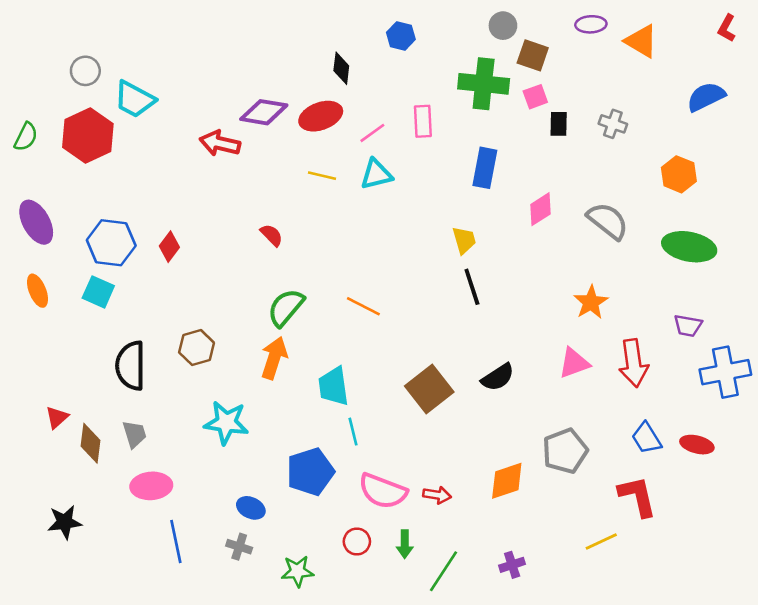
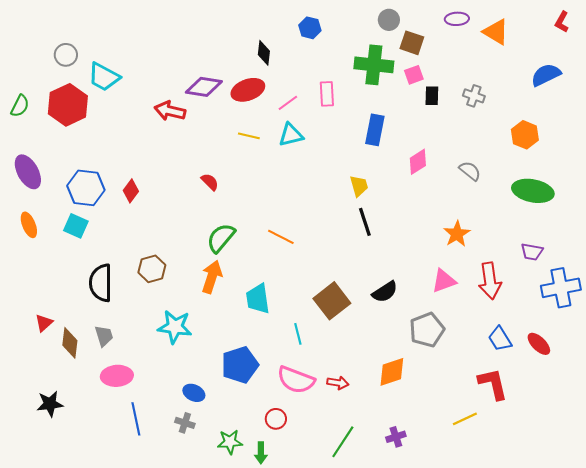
gray semicircle: (608, 221) -> (470, 171), size x0.7
cyan line: (353, 432) -> (298, 334), moved
red ellipse: (697, 445) -> (539, 344), turned 30
gray pentagon: (565, 451) -> (427, 330), moved
green arrow: (405, 544) -> (261, 453), moved

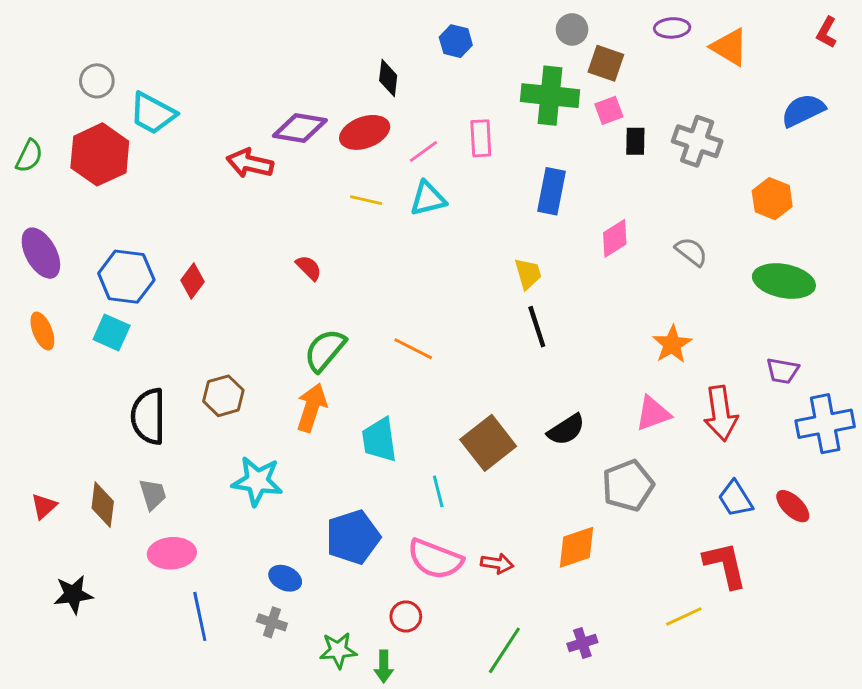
gray cross: (474, 96) -> (697, 141), size x1.5
red triangle: (44, 323) -> (44, 506), moved

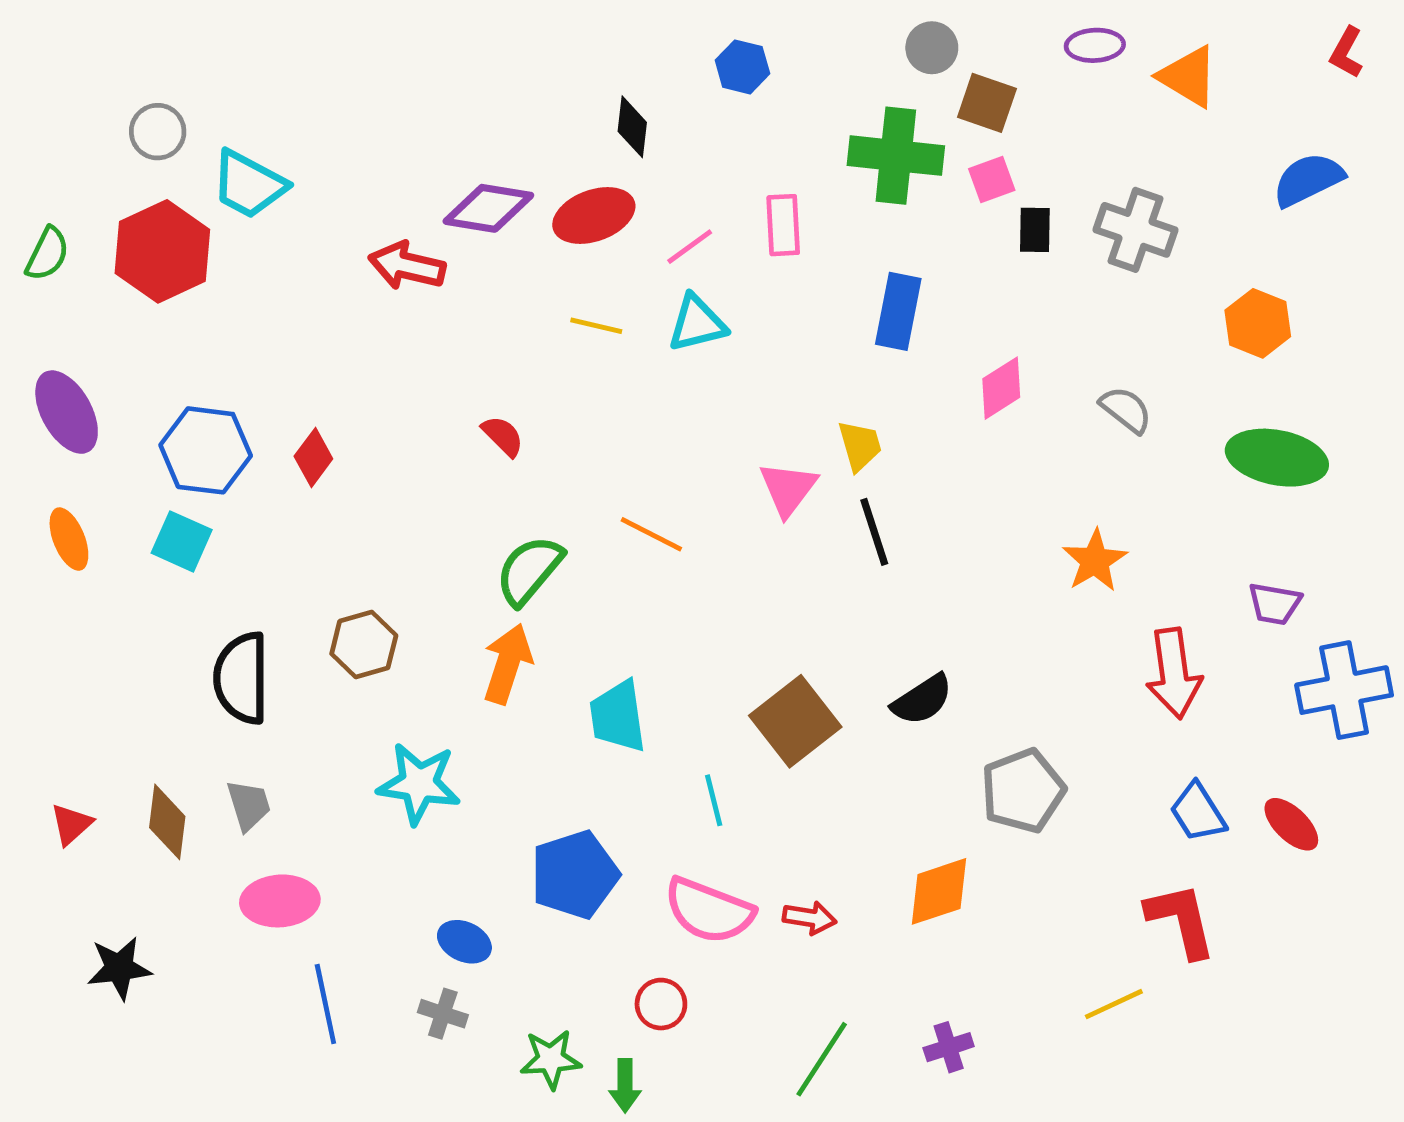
orange line: (413, 349) -> (651, 534), moved
pink triangle: (653, 413) -> (788, 489), moved, turned -33

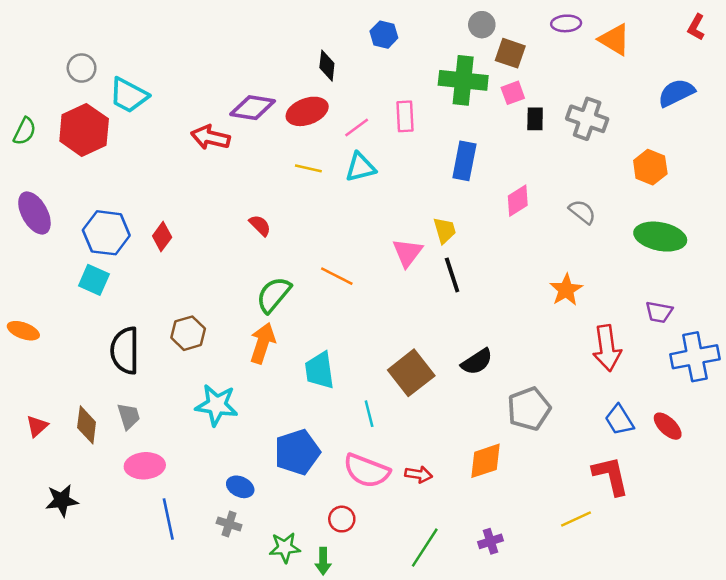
orange ellipse: (69, 539) -> (23, 331), moved, turned -48

